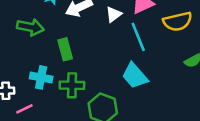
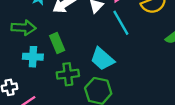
cyan trapezoid: (135, 76) -> (102, 59), moved
cyan cross: (41, 77) -> (33, 57), moved

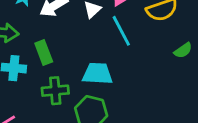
cyan trapezoid: (102, 59) -> (97, 74), turned 140

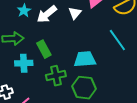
cyan line: (121, 31) -> (117, 40), moved

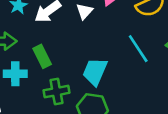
cyan trapezoid: (85, 59) -> (95, 72), turned -65

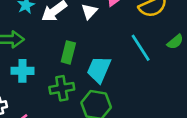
green rectangle: (42, 56) -> (68, 52), moved, turned 40

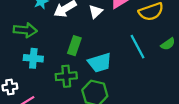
cyan trapezoid: (99, 70) -> (100, 63), turned -135

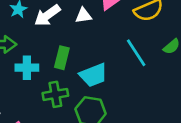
white triangle: (96, 11) -> (83, 16), turned 40
cyan cross: (33, 58) -> (27, 68), moved

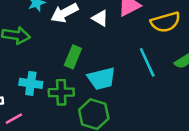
white triangle: (83, 16) -> (100, 18), turned 30
cyan cross: (27, 68) -> (31, 83), moved

